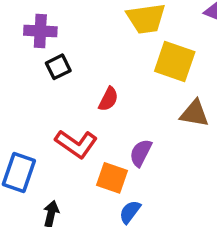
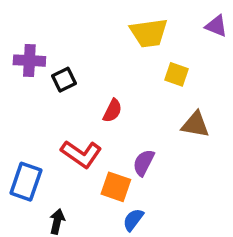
purple cross: (40, 31) -> (29, 61), moved
yellow square: (175, 61) -> (176, 74), size x0.6

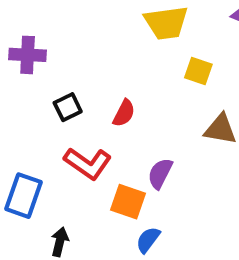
black square: (64, 80) -> (68, 107), moved

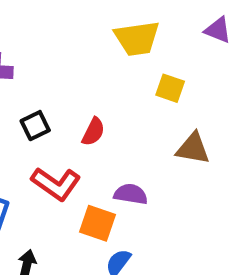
purple semicircle: (160, 173) -> (131, 194), turned 72

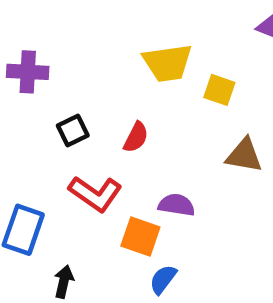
yellow trapezoid: (137, 38) -> (168, 63), moved

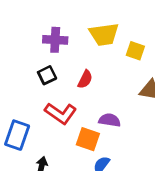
purple cross: (28, 72) -> (55, 40), moved

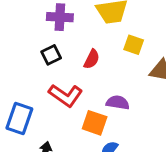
yellow square: (135, 51) -> (134, 45), moved

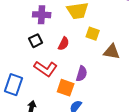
purple semicircle: (118, 103) -> (82, 74), turned 98

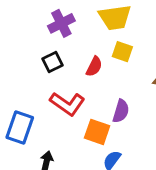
purple cross: (42, 15) -> (61, 23), turned -30
yellow square: (93, 34) -> (122, 52), moved

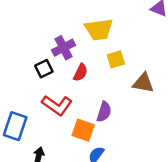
purple cross: (61, 23) -> (64, 48), moved
yellow square: (122, 52) -> (116, 59), moved, turned -36

